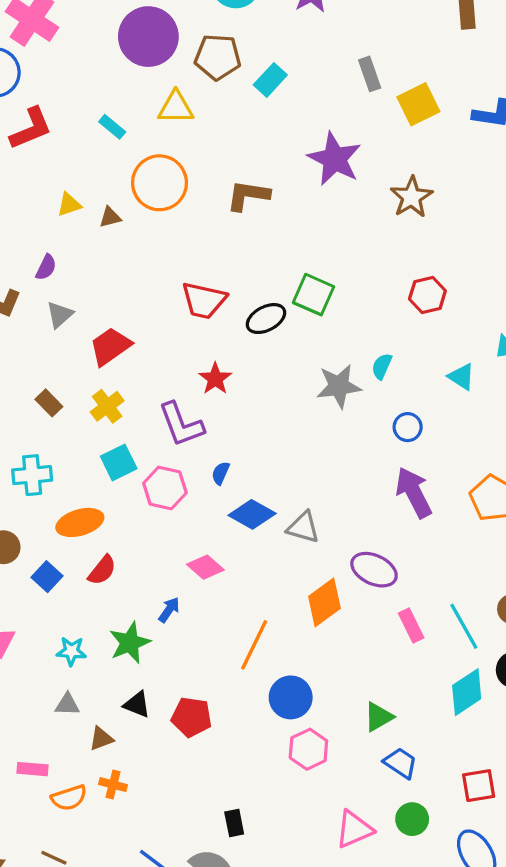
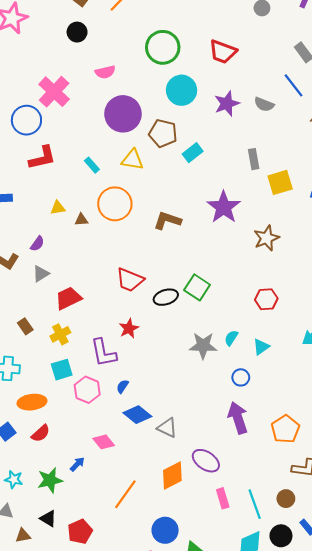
cyan triangle: (461, 377) -> (261, 347), moved, turned 42
blue circle: (291, 697) -> (165, 530), moved
red pentagon: (192, 717) -> (80, 532), turned 30

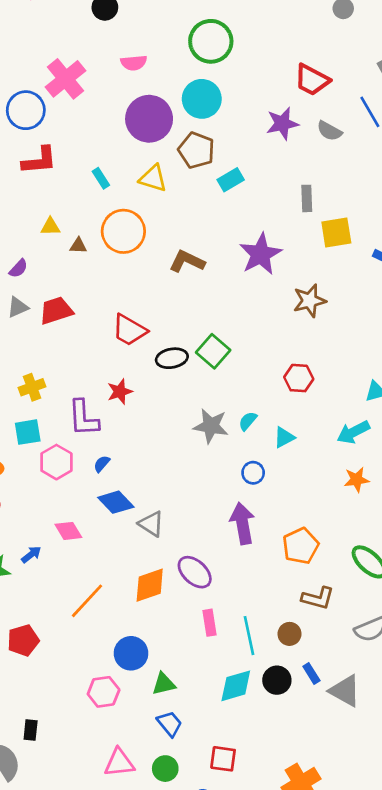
red trapezoid: (223, 52) -> (312, 80), moved
cyan circle: (182, 90) -> (202, 99), moved
red trapezoid: (68, 298) -> (56, 311), moved

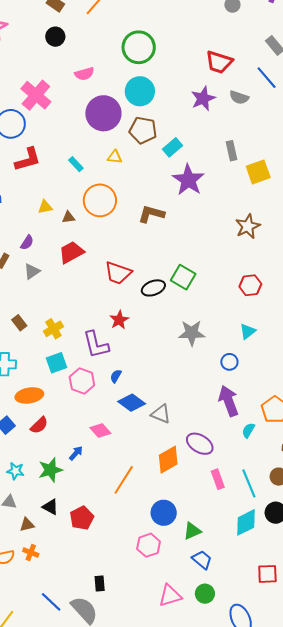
yellow triangle: (153, 178) -> (115, 157), size x0.7
purple star: (261, 254) -> (188, 180), moved
red trapezoid: (56, 311) -> (71, 252), moved
cyan semicircle: (248, 421) -> (248, 430), moved
red square: (223, 759) -> (267, 574), moved

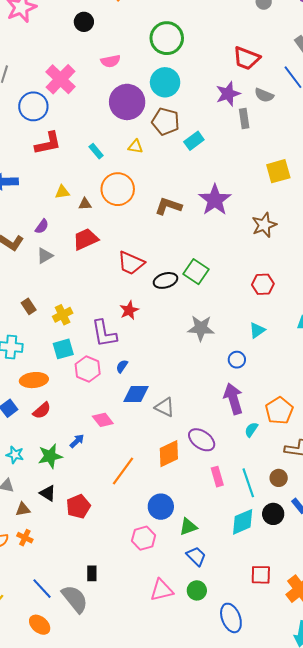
gray rectangle: (232, 151) -> (244, 119), moved
purple star: (188, 180) -> (215, 200), moved
blue diamond: (132, 403) -> (136, 394), turned -40

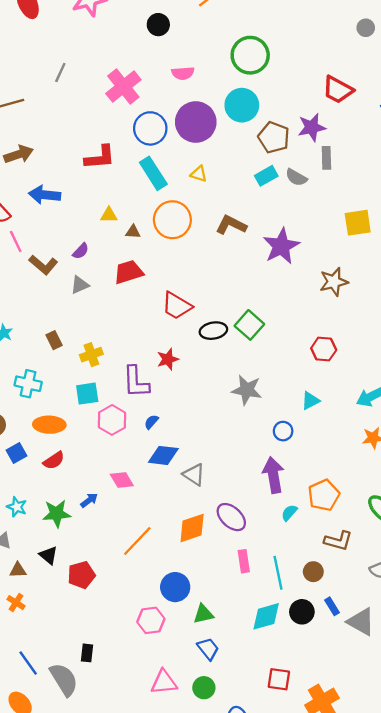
gray semicircle: (264, 95) -> (296, 177), moved
blue circle: (33, 106) -> (150, 128), moved
brown pentagon: (166, 122) -> (274, 137), moved
cyan rectangle: (96, 151) -> (153, 173), size x1.8
brown L-shape: (168, 206) -> (231, 225), moved

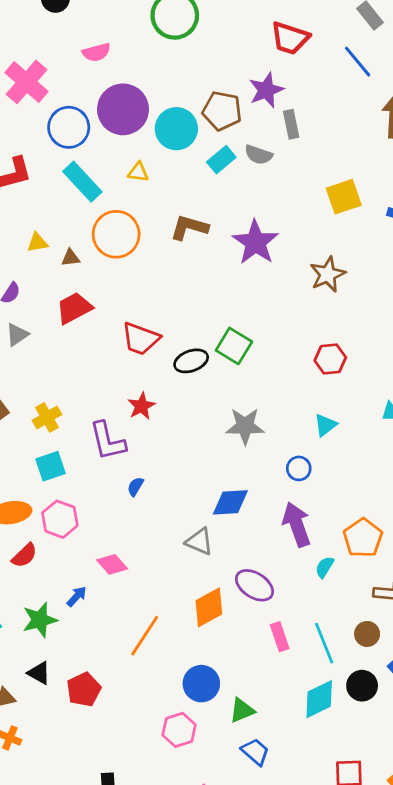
cyan circle: (242, 105) -> (176, 129), moved
pink hexagon: (112, 420) -> (60, 519), moved
blue diamond: (163, 455) -> (230, 502), moved

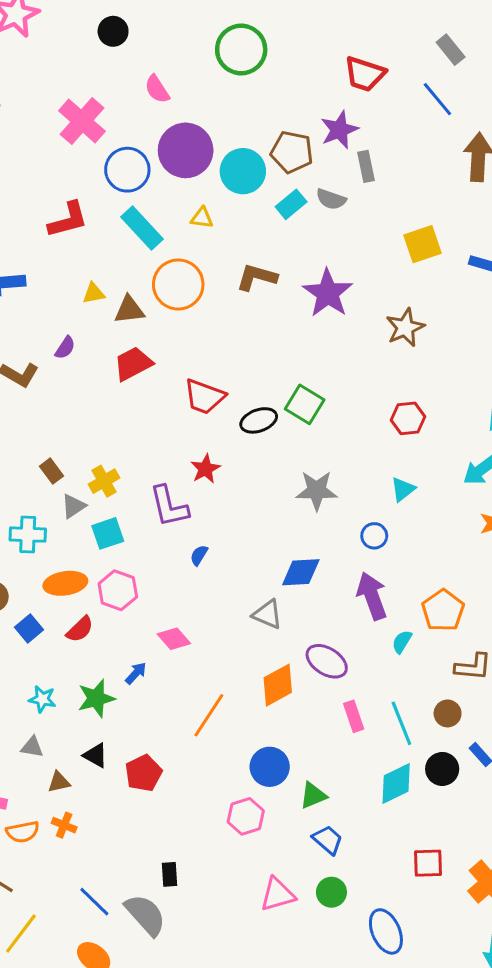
pink semicircle: (96, 52) -> (157, 89), turned 72
brown triangle: (71, 258) -> (129, 310), size x1.5
gray triangle: (17, 335) -> (74, 506), moved

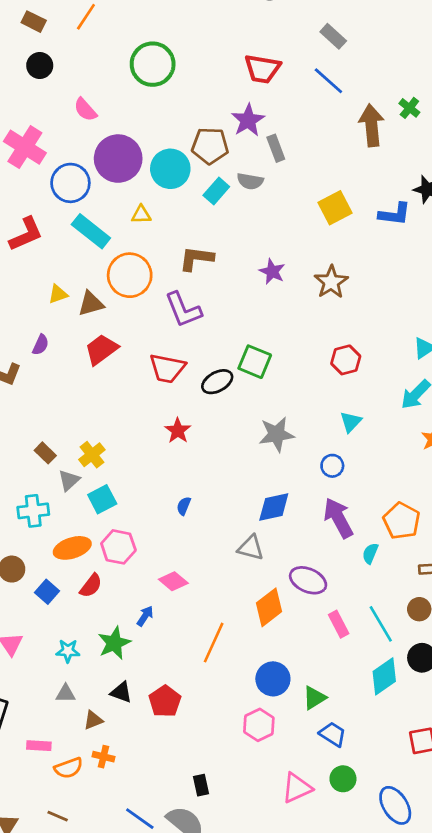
purple star: (328, 293) -> (272, 272), moved, size x0.6
purple L-shape: (169, 506) -> (183, 310), moved

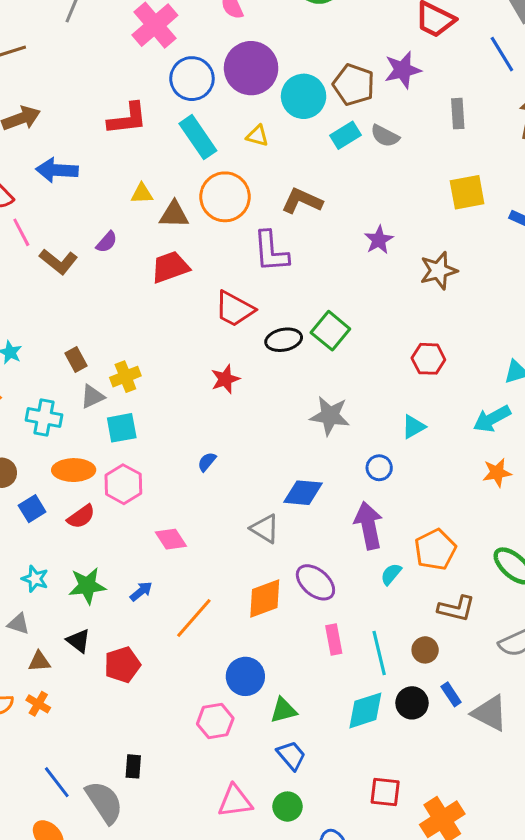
gray rectangle: (276, 148) -> (458, 114), moved
blue arrow: (145, 616) -> (141, 591), moved

